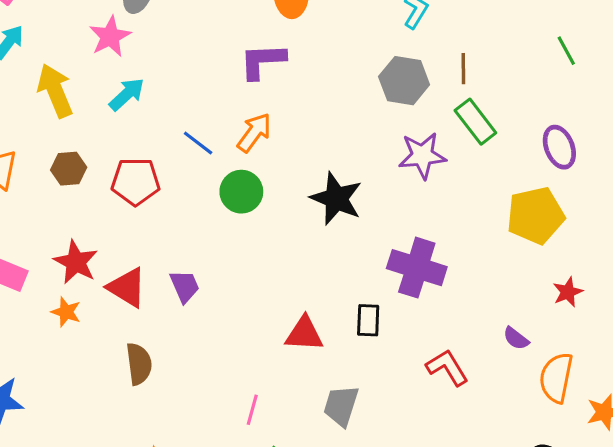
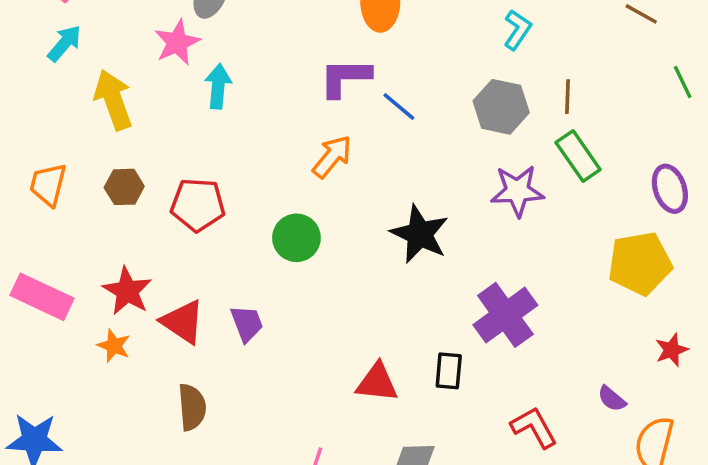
cyan arrow: (127, 94) -> (218, 86), moved, turned -45
blue line: (198, 143) -> (399, 106), moved
green circle: (241, 192) -> (296, 238), moved
purple cross: (417, 268) -> (505, 315), turned 34

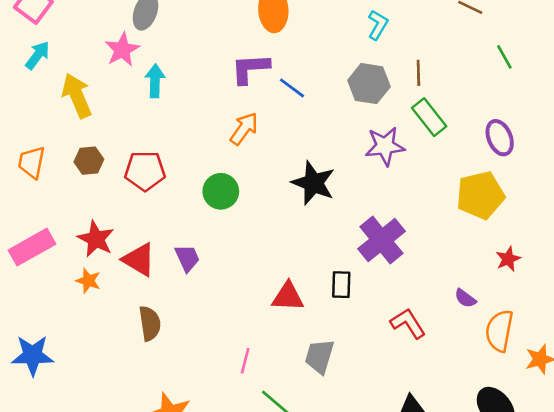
pink rectangle: (42, 297) -> (32, 247), turned -51

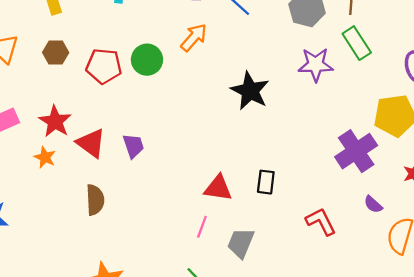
green circle: (221, 191) -> (147, 60), moved
purple cross: (381, 240) -> (356, 151), moved
pink line: (245, 361) -> (202, 227), moved

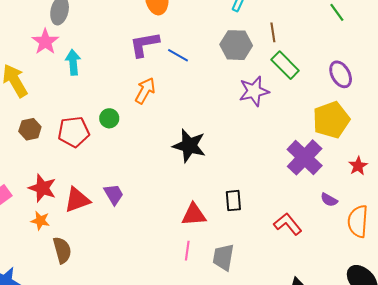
green circle: (147, 60) -> (109, 118), size x0.7
black star: (250, 91) -> (189, 146), moved
red triangle: (91, 143) -> (77, 200), turned -44
brown semicircle: (95, 200) -> (62, 250), moved

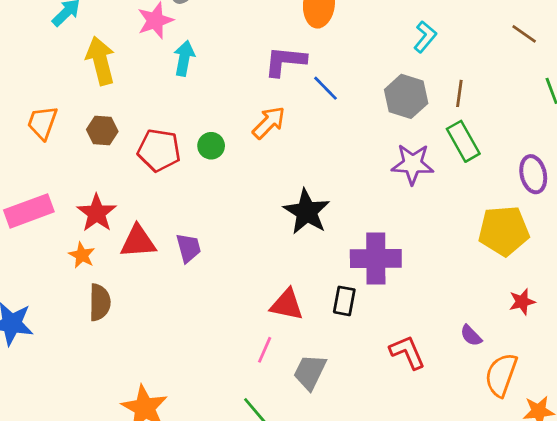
purple cross: (305, 157) -> (376, 258), moved, turned 30

